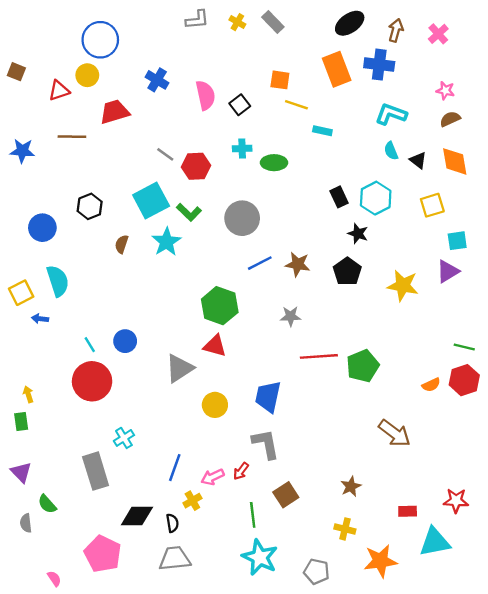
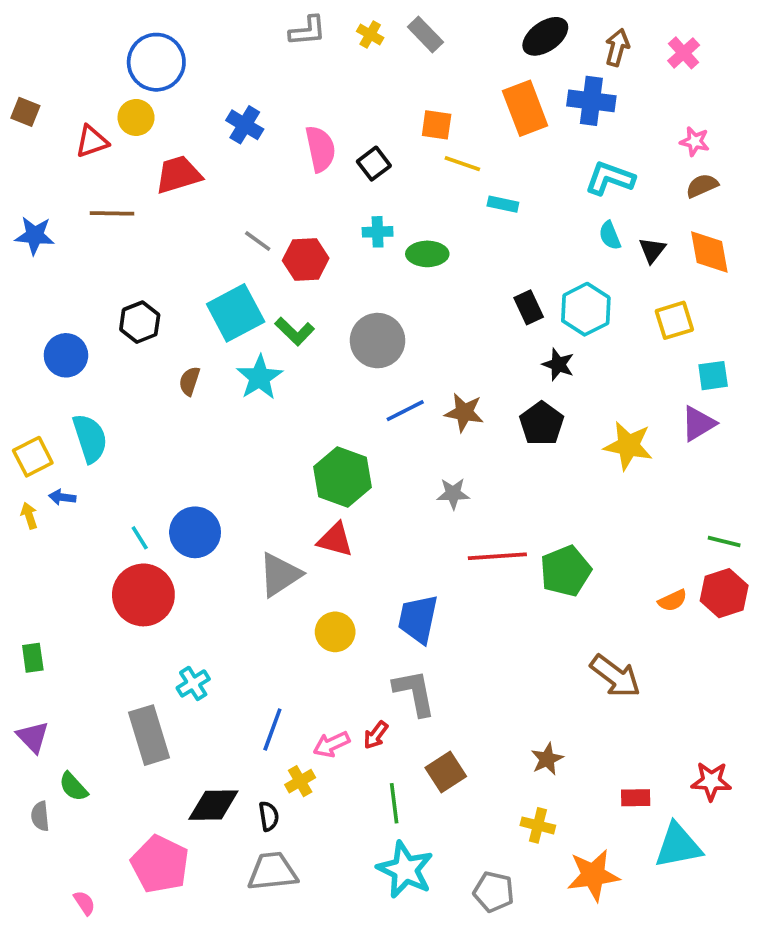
black triangle: (418, 160) -> (652, 250), turned 30
blue circle: (125, 341) -> (195, 532), size x1.4
yellow arrow: (28, 394) -> (29, 516), moved

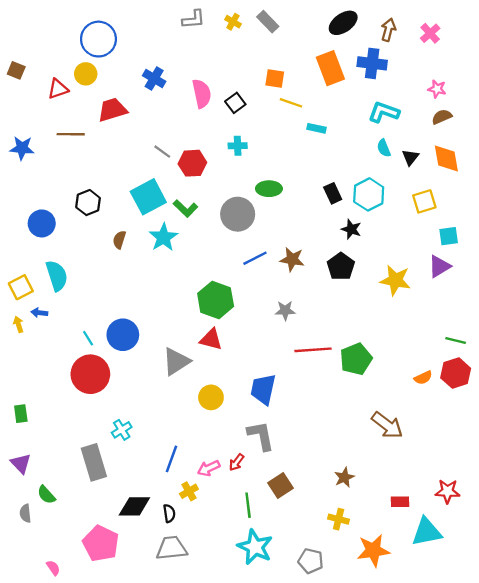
green ellipse: (427, 254) -> (269, 189), moved

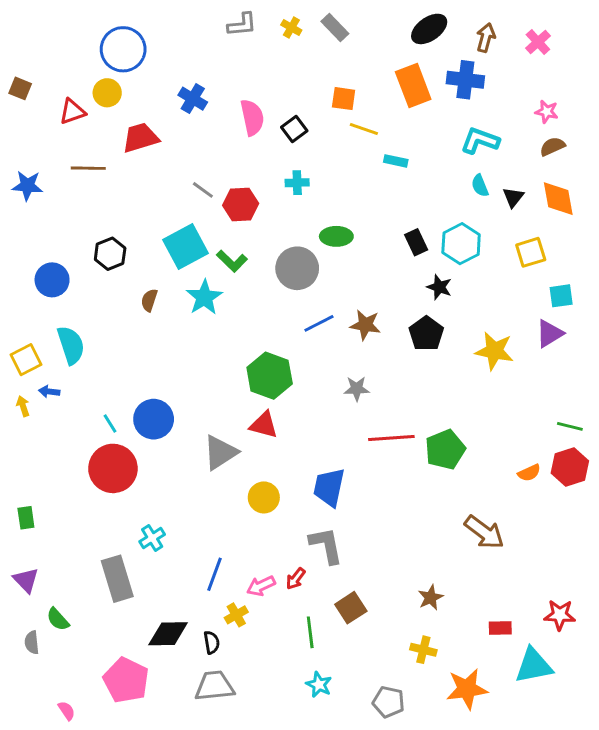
cyan star: (255, 547) -> (319, 685), size x0.6

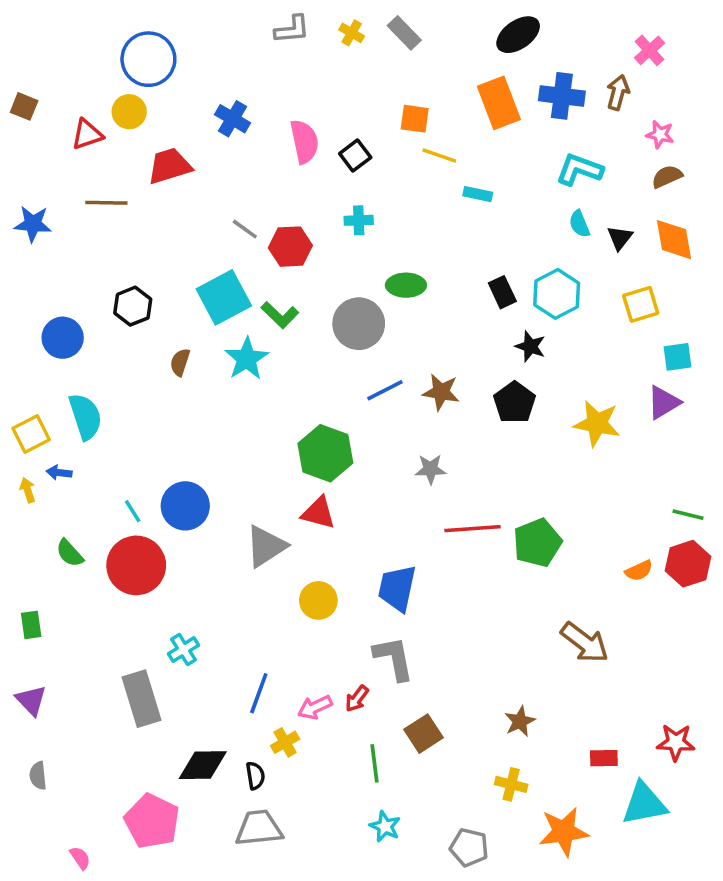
brown arrow: (486, 38) -> (618, 92), moved
green semicircle: (58, 619) -> (70, 553), moved

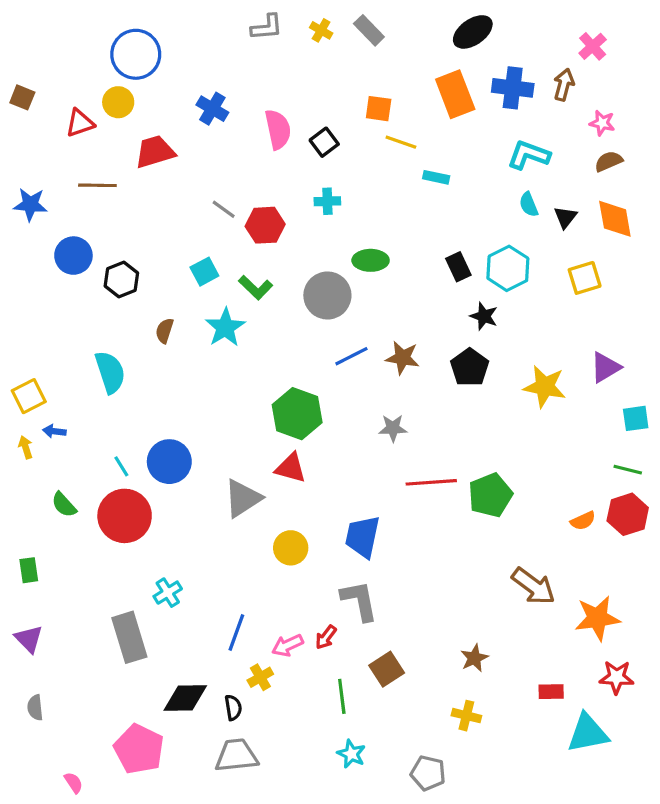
cyan square: (224, 297) -> (204, 272), size x0.6
blue circle: (63, 338) -> (73, 256), moved
cyan square: (678, 357) -> (636, 418), moved
cyan semicircle: (85, 417) -> (110, 372), moved
orange star: (564, 832) -> (597, 618), moved

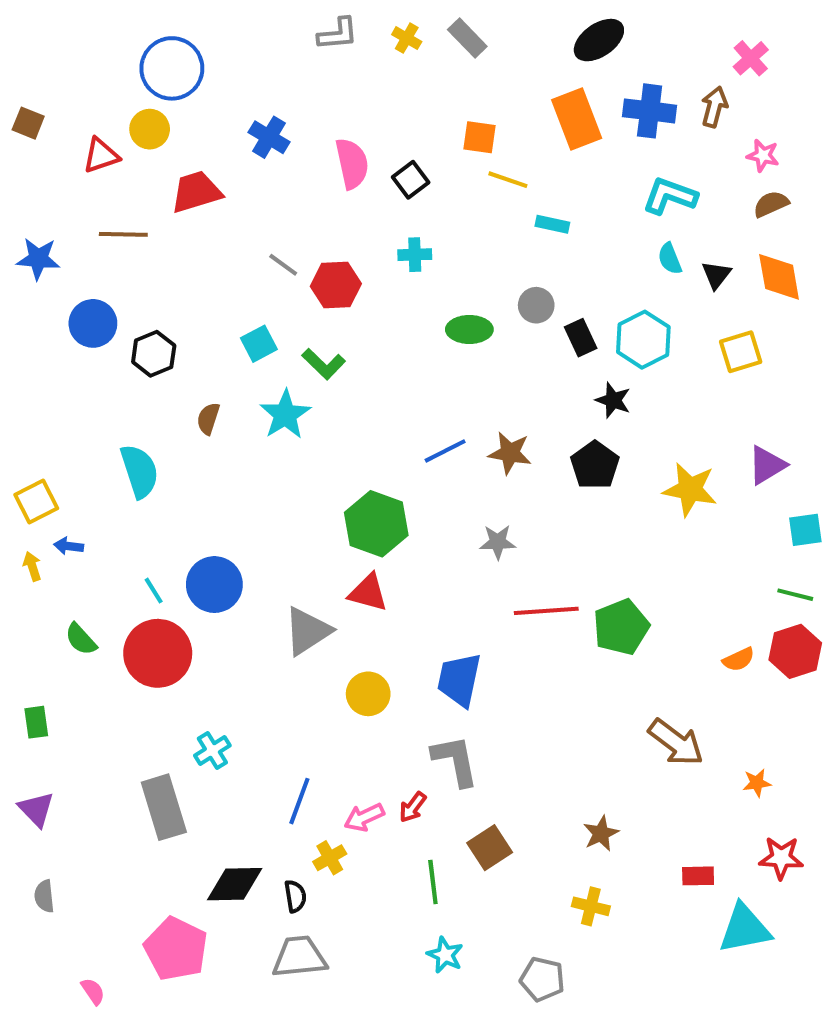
gray circle: (327, 295) -> (536, 305), moved, size x0.6
orange star: (597, 618) -> (757, 783), size x0.5

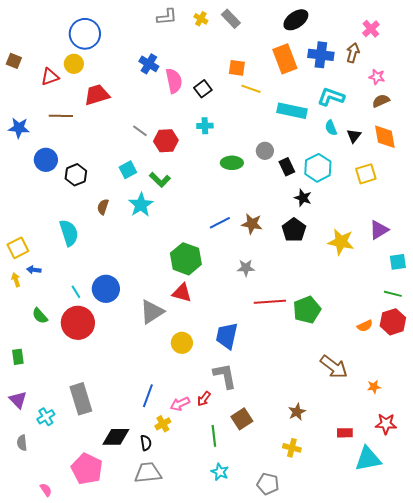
blue cross: (269, 137) -> (149, 64), moved
cyan rectangle: (552, 224) -> (292, 111), moved, size x1.8
cyan cross: (212, 750) -> (46, 417), moved

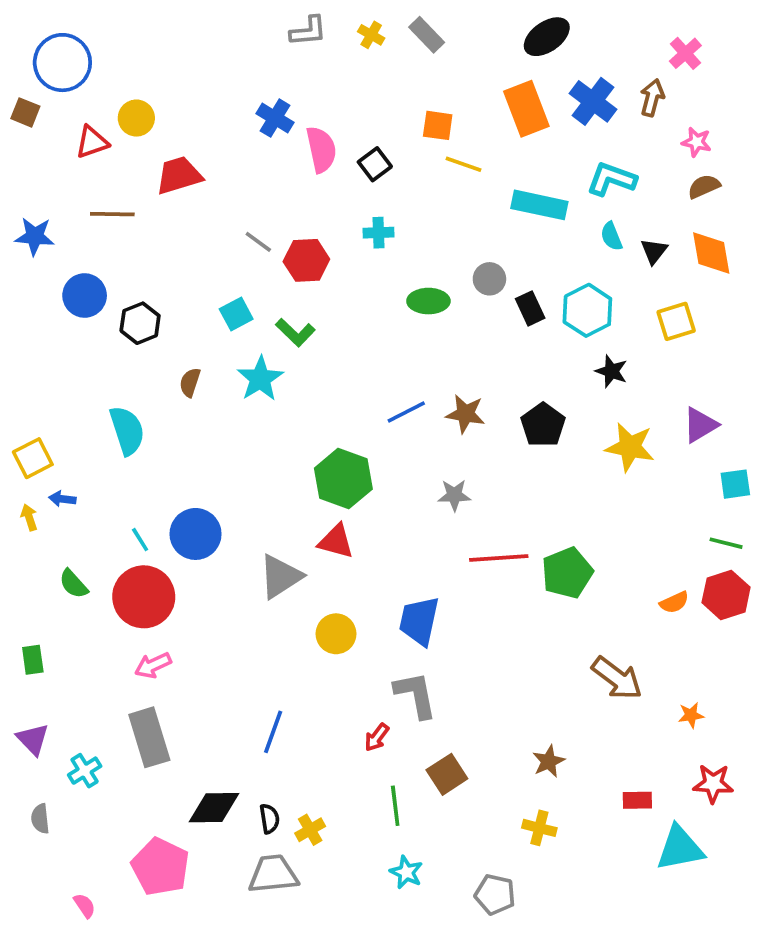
blue circle: (85, 34) -> (62, 63), moved
blue cross: (321, 55) -> (593, 101), turned 30
black star: (303, 198) -> (611, 371), moved
pink arrow: (180, 404) -> (153, 665), moved
yellow cross: (163, 424) -> (310, 830), moved

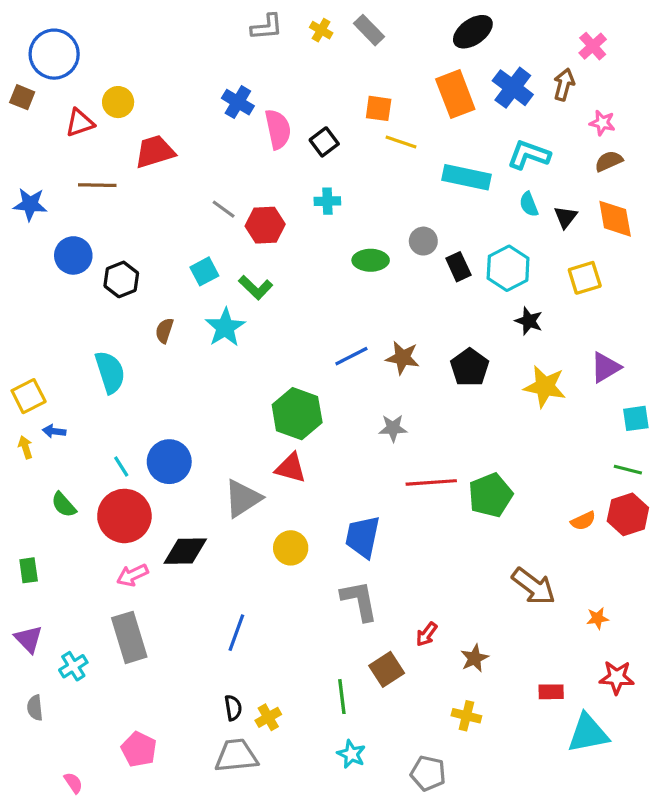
red arrow: (377, 737) -> (427, 634), moved
black diamond: (214, 808) -> (185, 551), moved
pink pentagon: (160, 867) -> (139, 749), size x0.7

